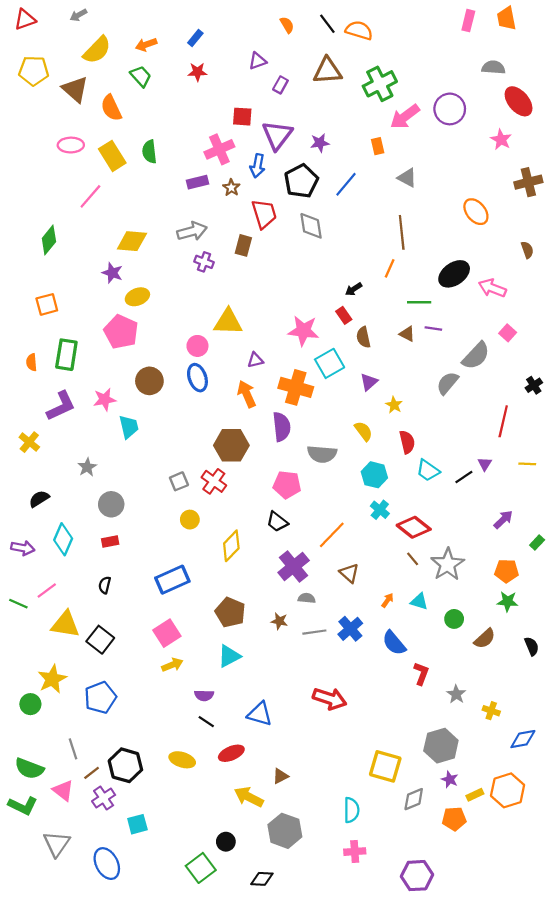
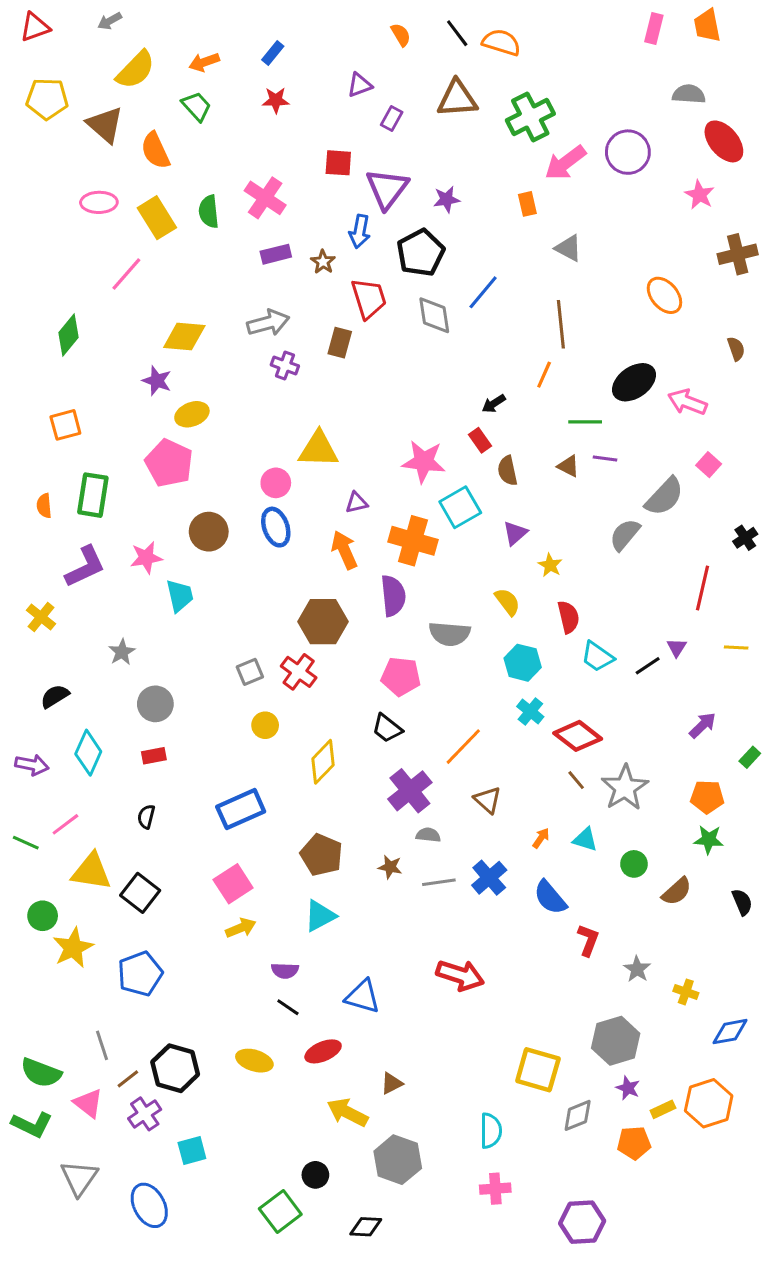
pink cross: (219, 149) -> (265, 198), moved, turned -32
blue line: (346, 184) -> (483, 292), moved
green circle: (30, 704) -> (43, 916), moved

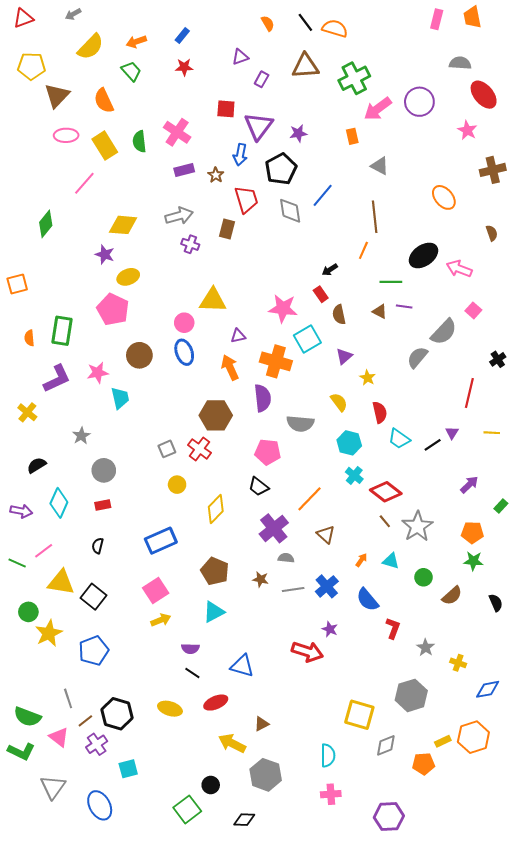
brown triangle: (105, 125) -> (57, 96), moved, turned 32
orange square: (65, 425) -> (17, 284), moved
purple star: (628, 1088) -> (330, 629), moved

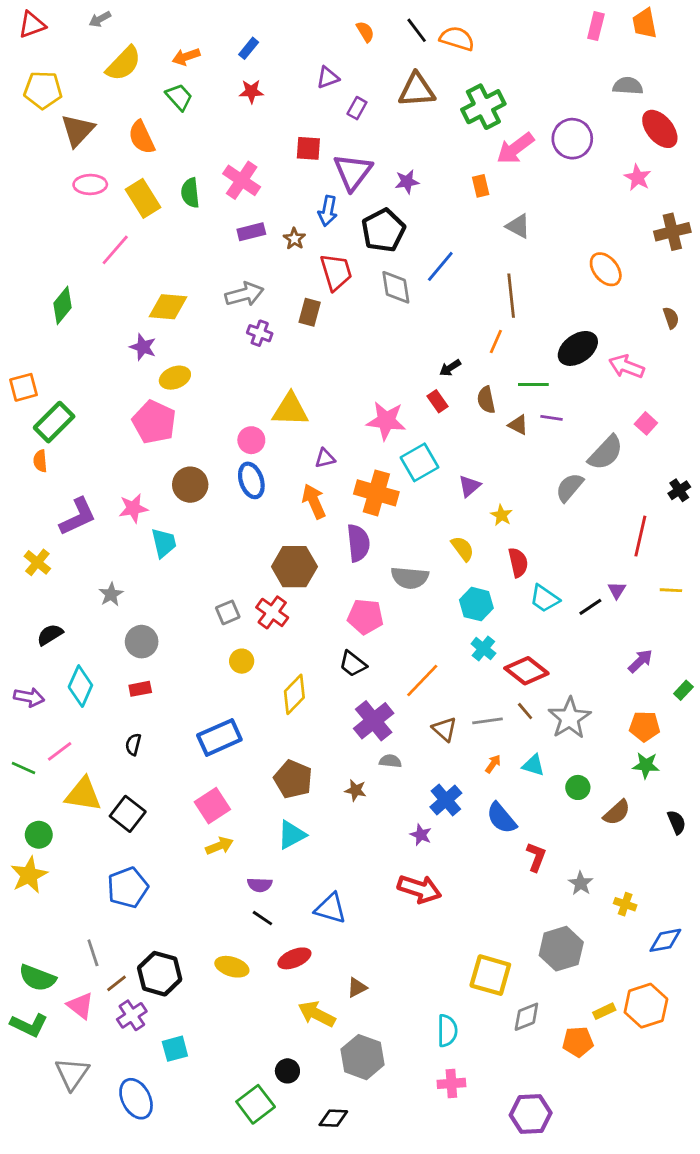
brown semicircle: (339, 315) -> (486, 400), moved
green rectangle: (62, 331) -> (54, 422), moved, turned 36
gray line: (293, 589) -> (488, 721), moved
purple star: (330, 629) -> (421, 835), moved
yellow star: (49, 633) -> (29, 875), moved

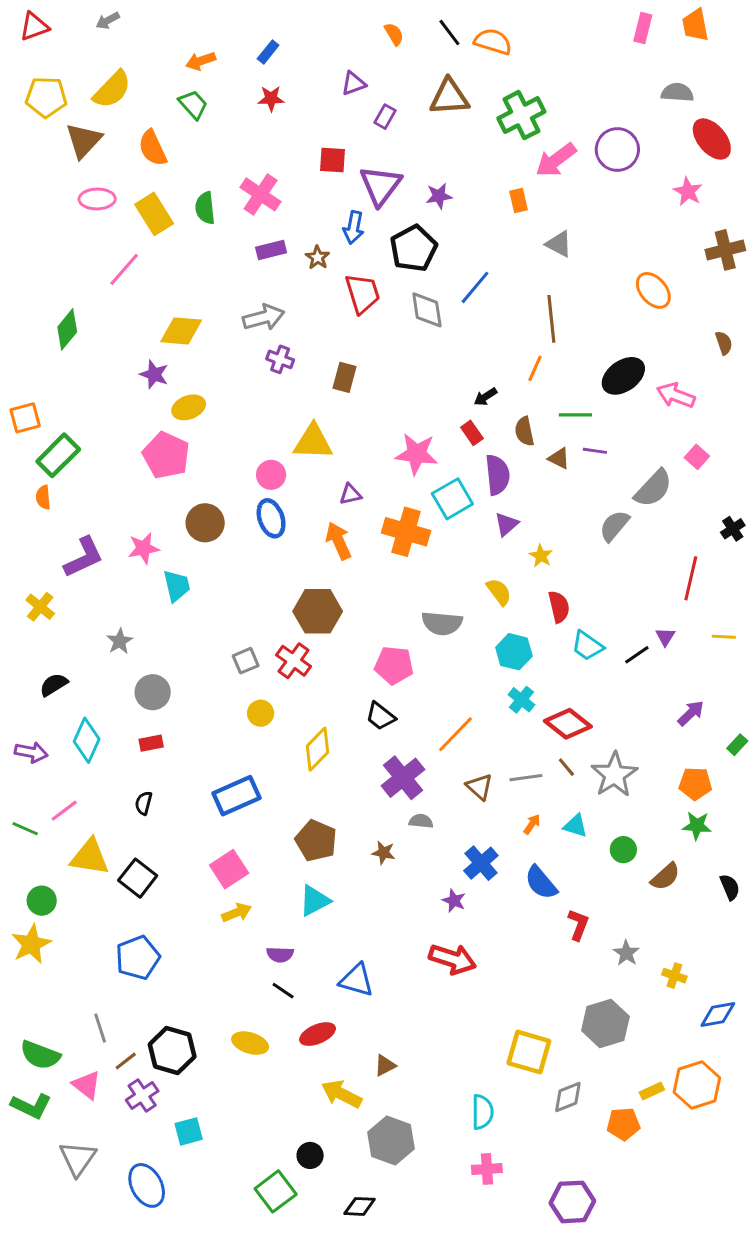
yellow semicircle: (124, 64) -> (112, 90), moved
brown rectangle: (310, 312) -> (345, 377), moved
purple semicircle: (358, 543) -> (497, 475), moved

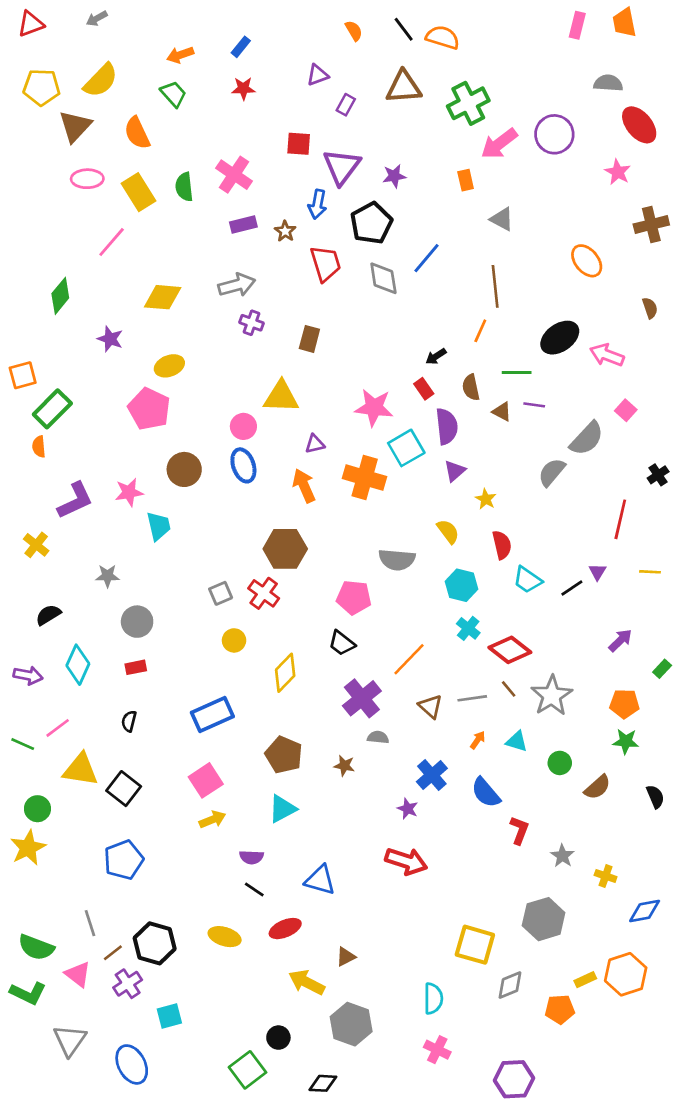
purple star: (154, 374) -> (110, 339), moved
gray star: (120, 641) -> (107, 576), turned 30
pink cross: (487, 1169) -> (437, 1050), turned 30

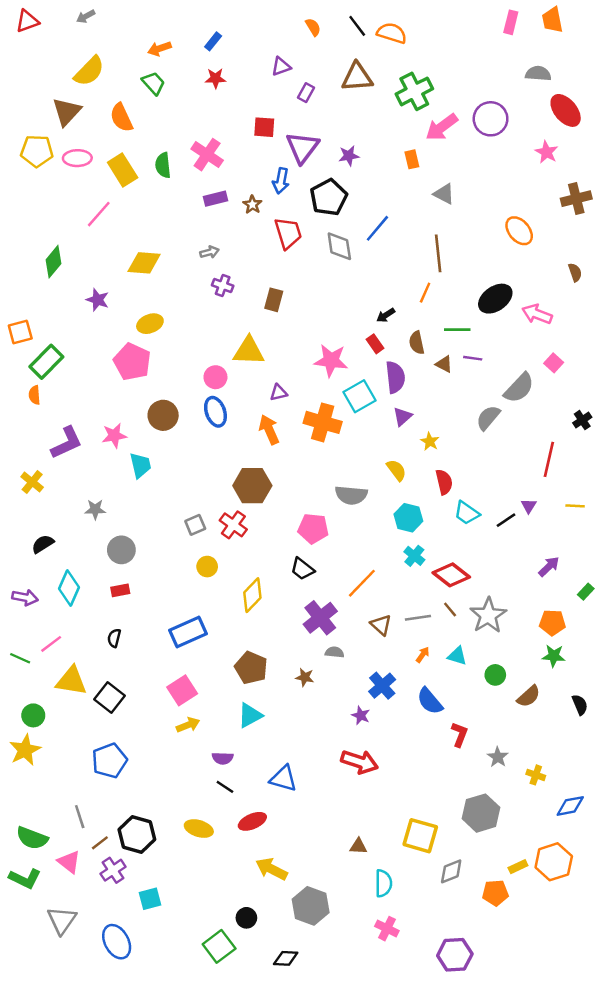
yellow pentagon: (42, 87) -> (37, 151), moved
gray arrow: (237, 285) -> (209, 252), size x0.6
brown triangle: (346, 957) -> (358, 846), moved, turned 30

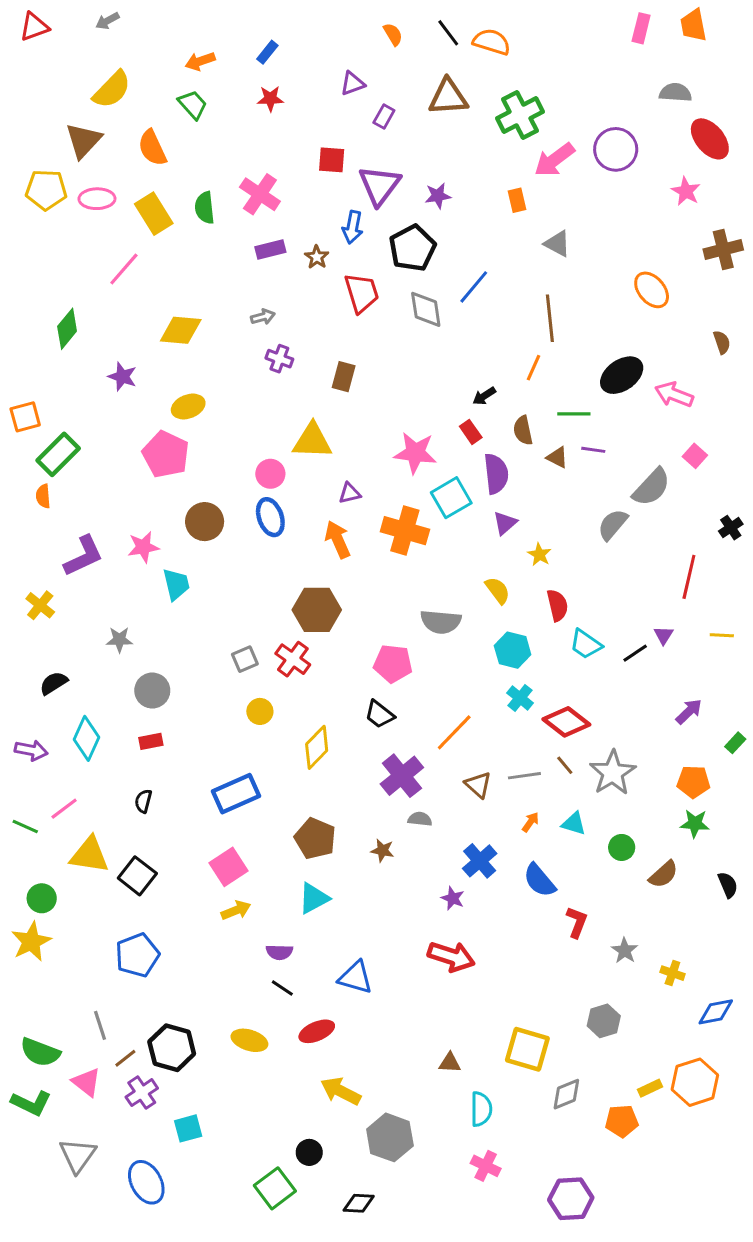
gray hexagon: (481, 813) -> (604, 1021), size x0.7

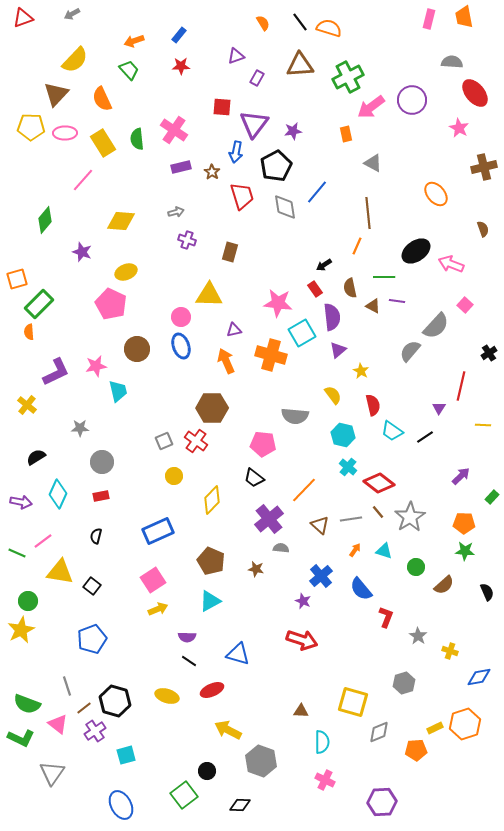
purple triangle: (664, 635) -> (439, 408), moved
black square: (137, 876) -> (92, 586), size x0.7
blue ellipse: (146, 1182) -> (121, 805), moved

